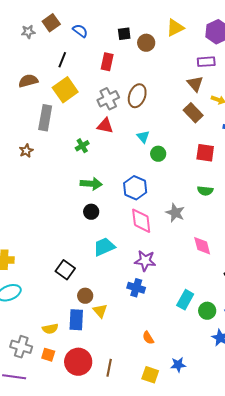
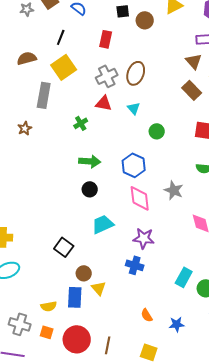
cyan triangle: (143, 137) -> (134, 108), moved
blue star: (178, 365) -> (177, 324), moved

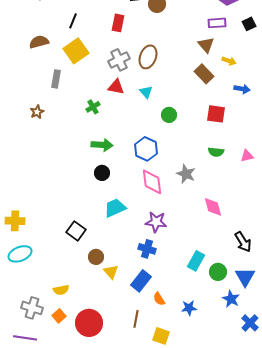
gray rectangle: (44, 95) -> (56, 79), size x0.7
blue rectangle: (75, 297) -> (141, 281), moved, turned 35
orange square: (47, 332) -> (59, 316), turned 32
brown line: (108, 345) -> (136, 319), moved

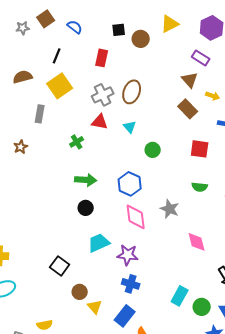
purple rectangle: (217, 23) -> (201, 58), turned 36
purple star: (156, 222) -> (128, 255), moved

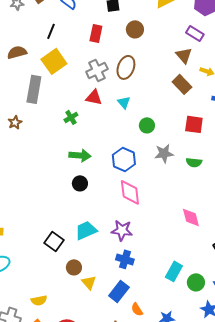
brown circle: (141, 39) -> (135, 29), moved
gray rectangle: (40, 114) -> (34, 89), size x1.5
gray star: (170, 209) -> (164, 153), moved, turned -30
cyan trapezoid: (99, 243) -> (86, 230), moved

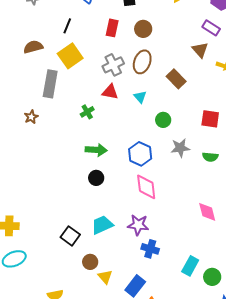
brown circle: (135, 29) -> (143, 29), moved
brown rectangle: (182, 84) -> (176, 79), moved
blue cross: (125, 259) -> (150, 249), moved

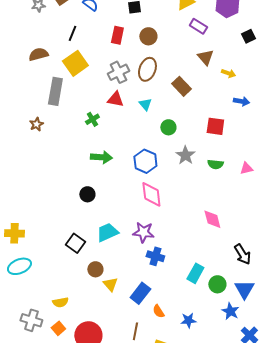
purple rectangle: (211, 28) -> (198, 26), moved
gray star: (180, 148) -> (185, 155), turned -30
black circle: (96, 178) -> (87, 194), moved

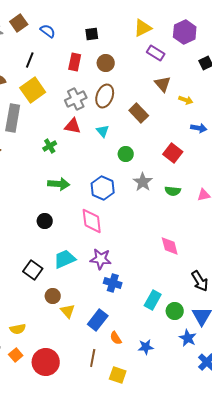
red square: (215, 126) -> (173, 153), turned 30
pink diamond: (151, 194) -> (92, 221), moved

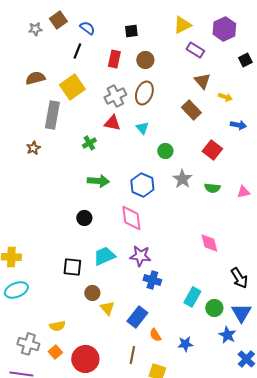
black line: (30, 60) -> (77, 51), moved
brown rectangle: (139, 113) -> (191, 110), moved
black square: (33, 270) -> (72, 267), turned -30

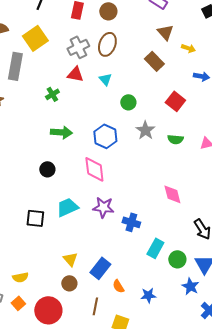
blue cross: (152, 280) -> (131, 222), moved
brown circle: (92, 293) -> (69, 283), moved

